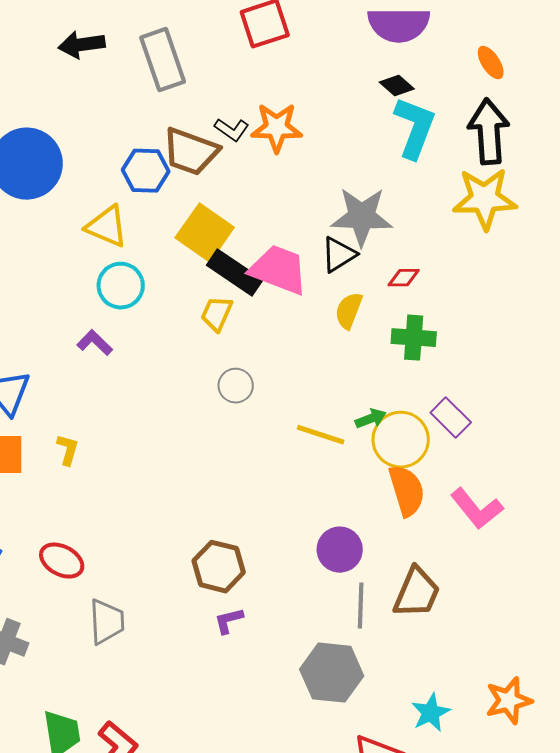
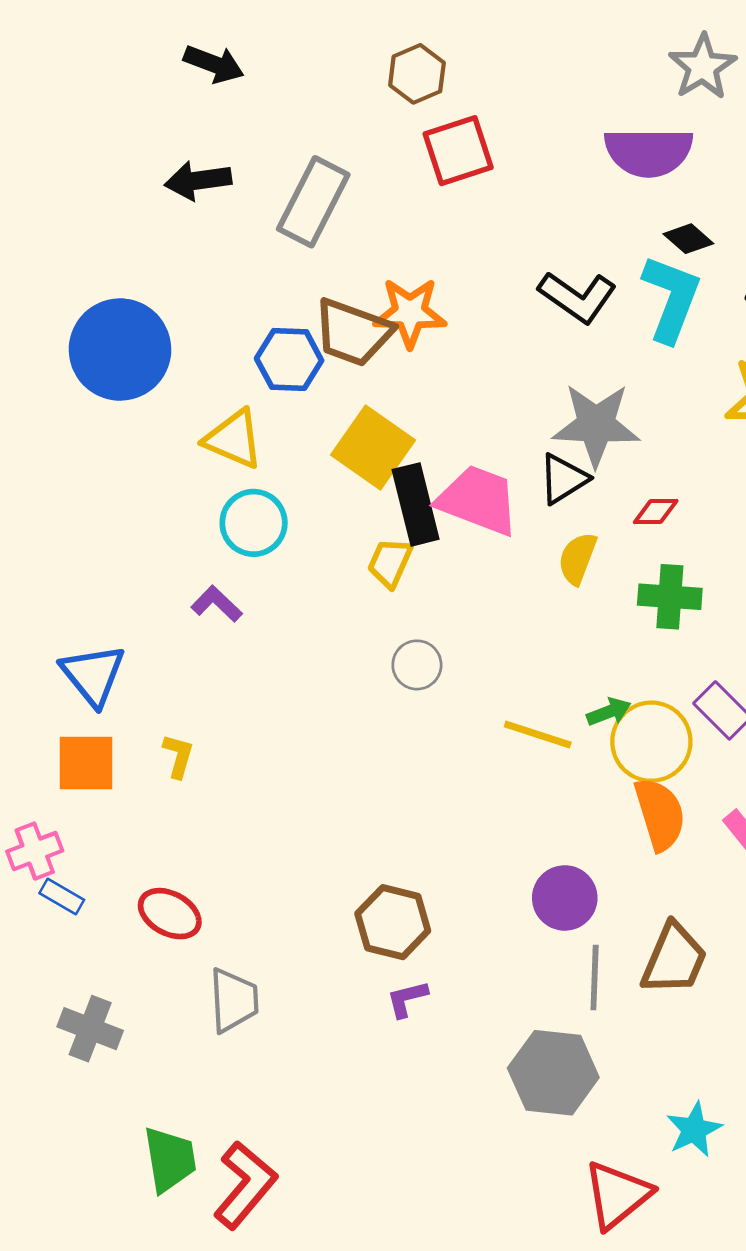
gray rectangle: (163, 60) -> (313, 202), turned 46
black diamond: (397, 86) -> (688, 239), moved
orange star: (277, 128) -> (410, 313), moved
black L-shape: (232, 130) -> (577, 297), moved, size x1.6
black rectangle: (235, 273) -> (416, 504), turned 42

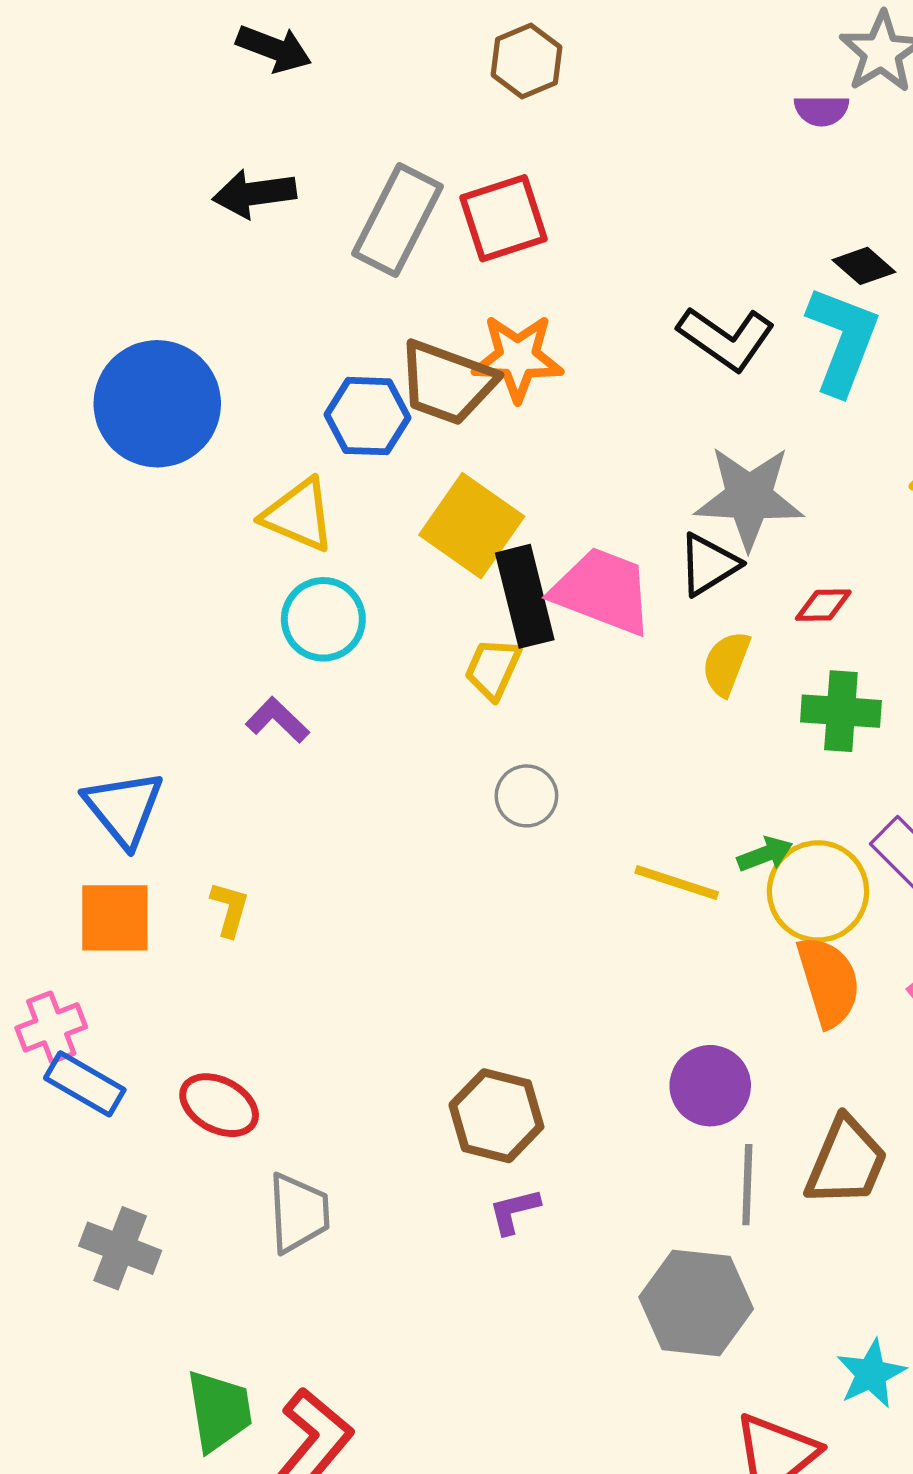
red square: (458, 151) -> (504, 218), moved
purple semicircle: (649, 152) -> (822, 110), moved, size x0.5
blue rectangle: (62, 897) -> (85, 1084), size x1.4

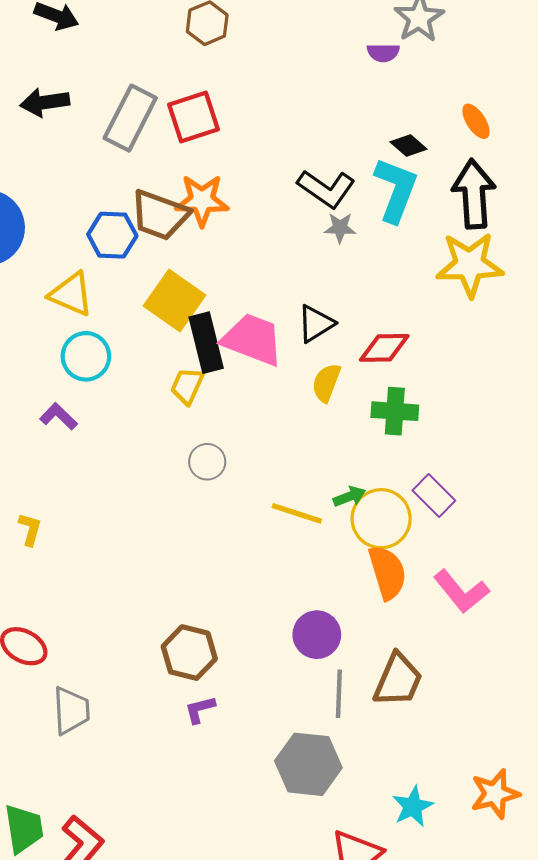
gray star: (749, 497) -> (340, 228), moved, size x0.5
red diamond: (823, 605) -> (384, 348), size x1.5

